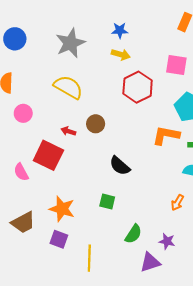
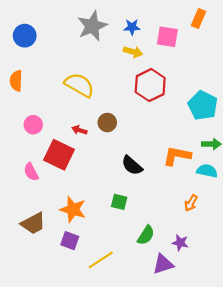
gray star: (70, 43) -> (92, 26), moved
pink square: (176, 65) -> (167, 37), moved
pink circle: (23, 113) -> (33, 125), moved
orange L-shape: (166, 135) -> (177, 156), moved
yellow line: (89, 258) -> (101, 260), turned 55

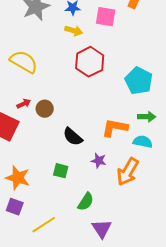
brown circle: (107, 123) -> (45, 109), moved
red arrow: (79, 130) -> (24, 104), turned 136
orange arrow: (191, 203) -> (128, 172), size x1.8
purple star: (180, 243) -> (99, 161), moved
purple triangle: (163, 264) -> (102, 229), turned -45

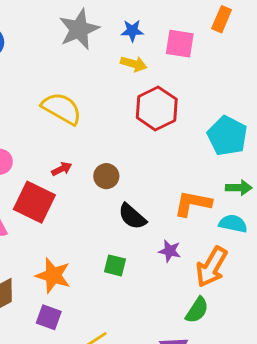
brown circle: (45, 109) -> (106, 176), moved
green semicircle: (86, 202) -> (197, 310), moved

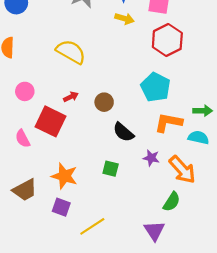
red hexagon: (157, 108) -> (167, 40), moved
cyan pentagon: (227, 136) -> (156, 87), moved
orange arrow: (211, 267) -> (182, 170), turned -72

